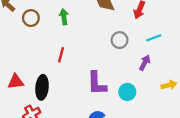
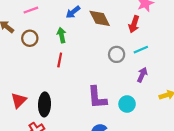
cyan line: (154, 38) -> (141, 50), moved
red line: (61, 55) -> (60, 60), moved
red triangle: (16, 82) -> (19, 100), turned -35

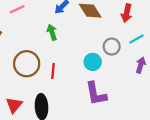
brown circle: (30, 38) -> (27, 64), moved, size x1.5
red line: (60, 60) -> (53, 71), moved
cyan circle: (127, 104) -> (93, 62), moved

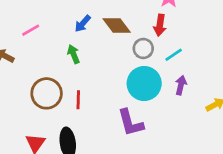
gray circle: (112, 47) -> (143, 48), moved
cyan circle: (93, 62) -> (144, 84), moved, size x1.6

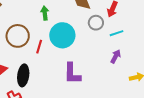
cyan circle: (144, 84) -> (62, 35), moved

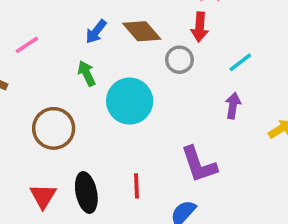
cyan line: (116, 33) -> (240, 62), moved
red line: (39, 47) -> (137, 186), moved
purple L-shape: (72, 73) -> (199, 165), moved

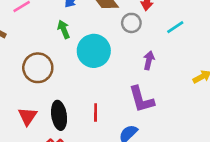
purple arrow: (233, 106) -> (149, 60), moved

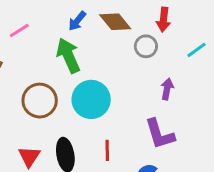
green arrow: (64, 29) -> (68, 56), size x1.6
cyan circle: (94, 51) -> (91, 99), moved

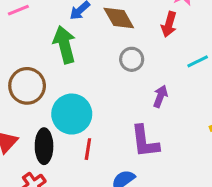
gray circle: (146, 46) -> (132, 59), moved
cyan circle: (91, 99) -> (72, 114), moved

